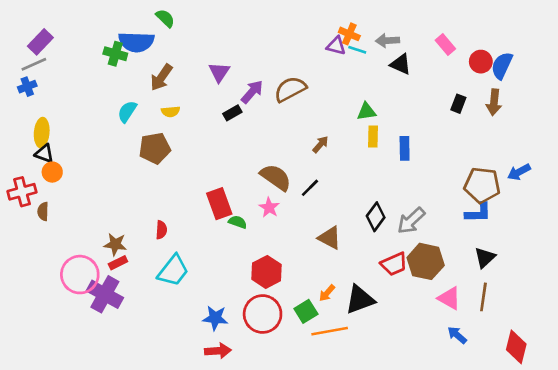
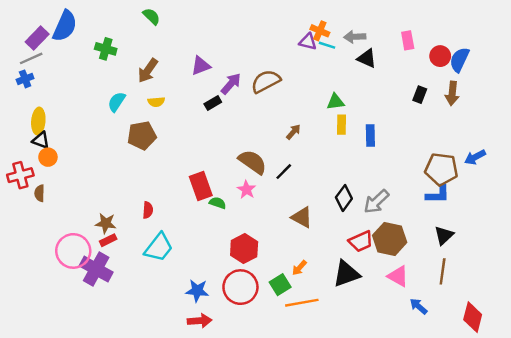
blue semicircle: (136, 42) -> (65, 26), moved, turned -68
pink rectangle: (445, 44) -> (408, 40), turned 30
purple triangle: (219, 72) -> (201, 66), turned 35
pink triangle: (449, 298) -> (398, 276), moved
black triangle: (360, 300) -> (346, 274), moved

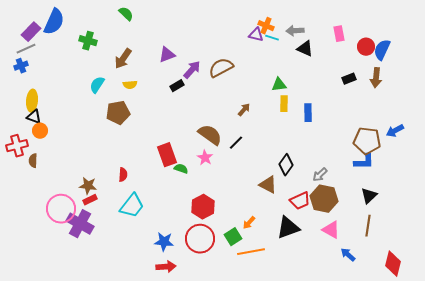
black rectangle: (420, 95) -> (349, 79), turned 48
gray arrow: (376, 202) -> (320, 175), moved, size x0.7
brown triangle: (302, 217) -> (268, 185), moved

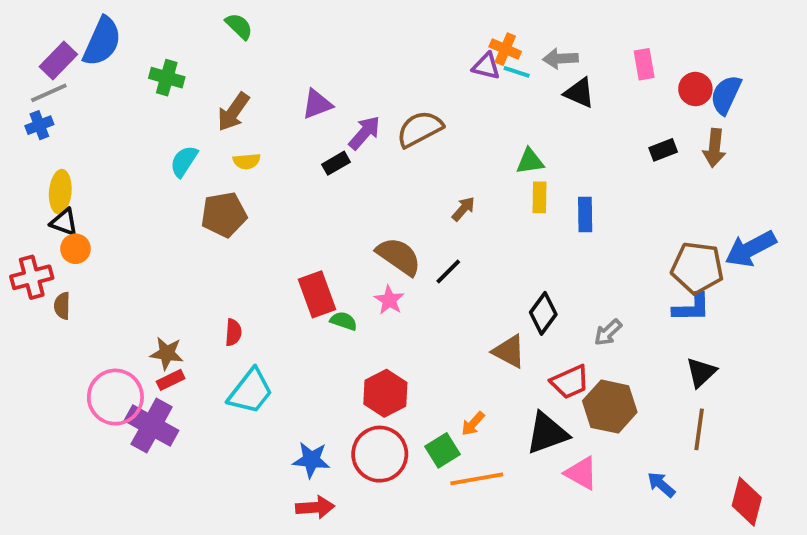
blue arrow: (395, 131) -> (751, 249), size x1.5
brown hexagon: (324, 199) -> (610, 407), moved
pink triangle: (331, 230) -> (581, 473), moved

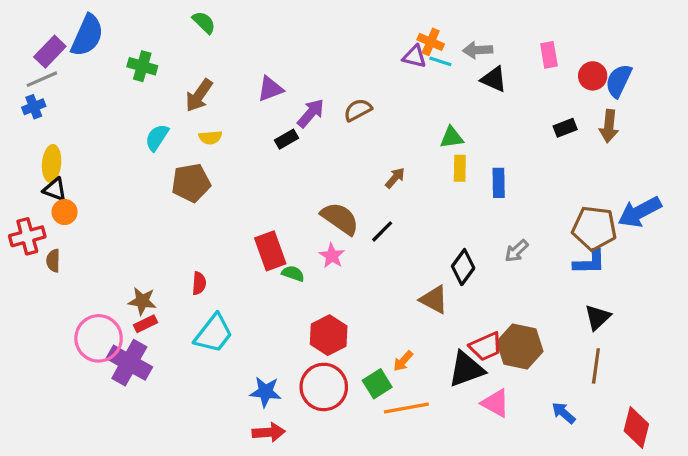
brown semicircle: (420, 129) -> (358, 110), size x0.7
gray arrow: (608, 332) -> (517, 251), moved
red trapezoid: (570, 382) -> (486, 346), moved

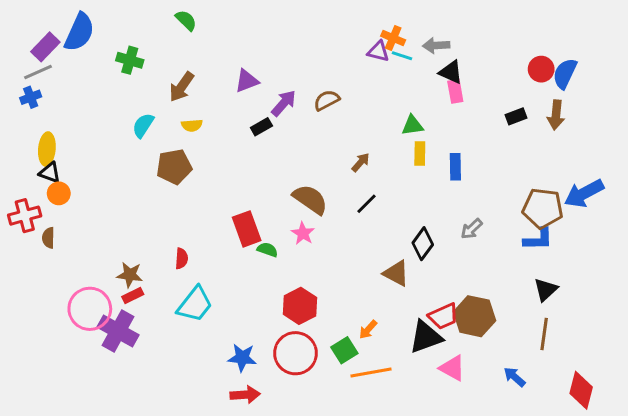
pink rectangle: (549, 55) -> (455, 91), moved
black line: (382, 231) -> (367, 204), moved

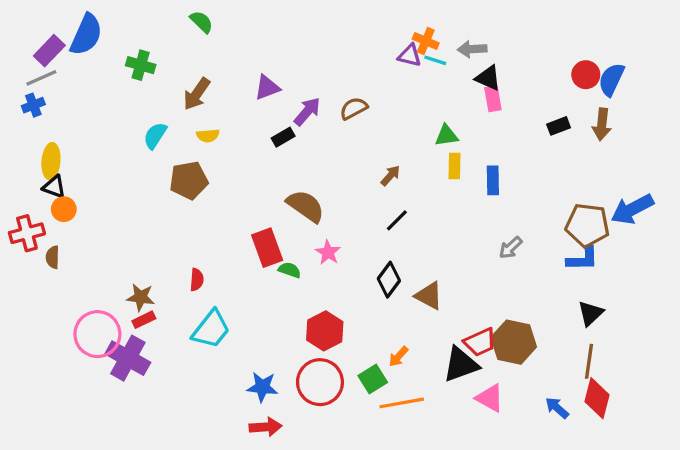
brown semicircle: (310, 199) -> (306, 206), moved
black diamond: (423, 244) -> (389, 280), moved
red diamond: (581, 390) -> (597, 398), moved

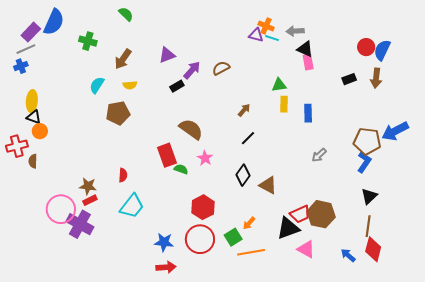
blue L-shape: (583, 259) -> (364, 162), turned -55

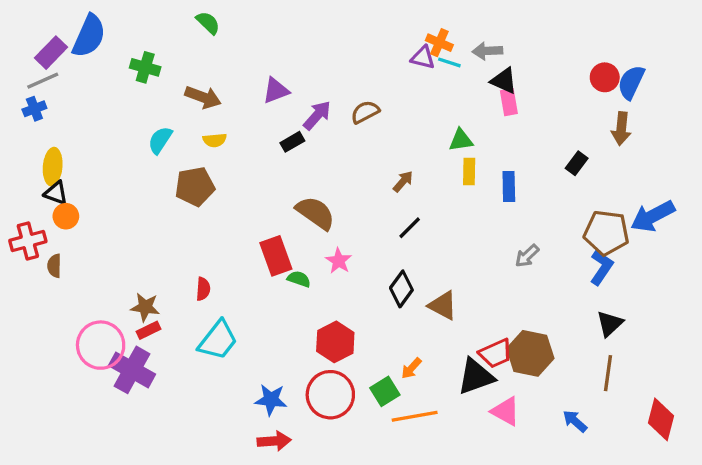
brown arrow: (123, 59) -> (203, 97), turned -105
black rectangle: (349, 79) -> (577, 163), moved, turned -32
red diamond: (373, 249) -> (661, 419), moved

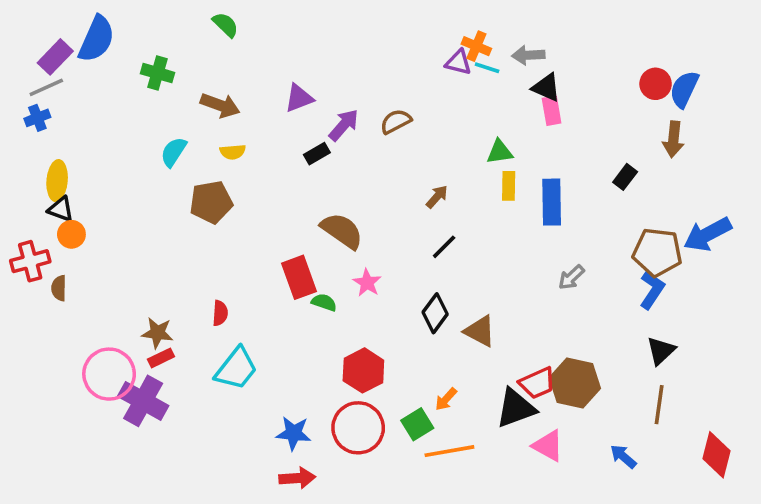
blue rectangle: (509, 186) -> (552, 202), size x1.4

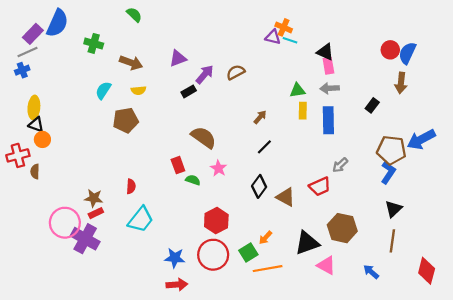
gray arrow: (528, 55) -> (329, 88), moved
red rectangle: (299, 277) -> (178, 165), size x0.7
red trapezoid: (537, 383) -> (320, 186), moved

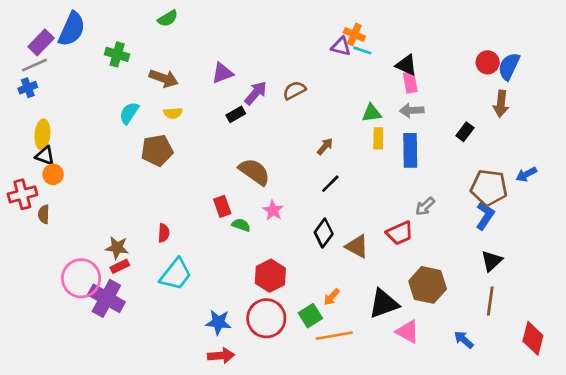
green semicircle: (134, 15) -> (168, 18), turned 105
blue arrow: (421, 139) -> (526, 174), size x0.6

